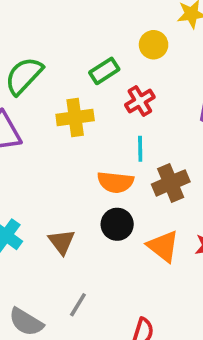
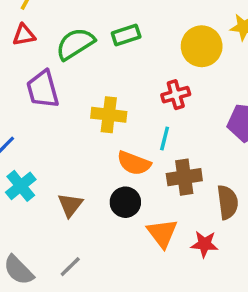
yellow circle: (154, 45) -> (202, 46), size x1.5
green rectangle: (104, 71) -> (126, 35), moved
yellow cross: (75, 117) -> (109, 115), moved

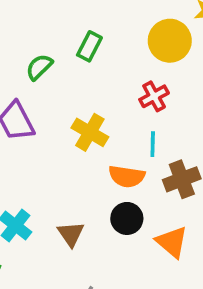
green rectangle: (126, 35) -> (89, 46), turned -32
green semicircle: (75, 44) -> (39, 67), size x0.7
yellow cross: (109, 115) -> (90, 132), turned 36

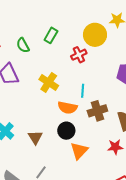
green semicircle: (39, 67) -> (23, 45), turned -77
red cross: (154, 96) -> (79, 55), moved
orange triangle: (172, 242) -> (79, 151), moved, turned 30

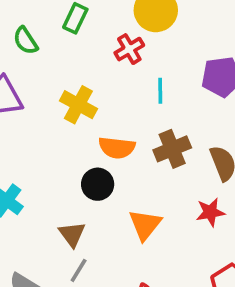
cyan line: (83, 91) -> (160, 91), moved
black circle: (66, 131) -> (98, 184), moved
brown triangle: (35, 137) -> (72, 234), moved

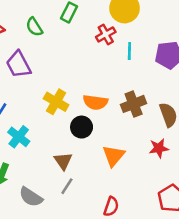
cyan line: (160, 91) -> (129, 51), moved
yellow cross: (78, 105) -> (56, 102), moved

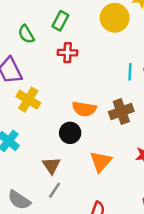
red cross: (106, 34) -> (68, 53), moved, turned 30
cyan line: (129, 51) -> (130, 72), moved
yellow cross: (56, 102) -> (28, 100), moved

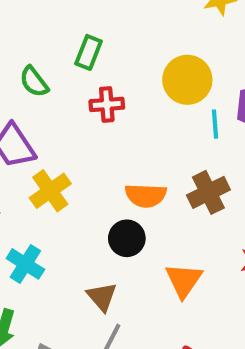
yellow circle: (115, 18) -> (187, 80), moved
yellow cross: (28, 100) -> (50, 191), turned 30

